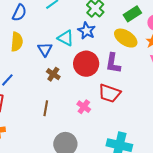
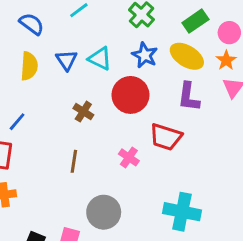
blue semicircle: (19, 13) -> (32, 24), turned -78
blue star: (87, 31) -> (145, 55), moved
blue triangle: (45, 49) -> (67, 60), moved
purple L-shape: (113, 63) -> (189, 97), moved

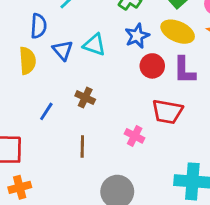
blue semicircle: (32, 24) -> (39, 26), moved, turned 65
blue star: (145, 55) -> (137, 36), turned 30
red circle: (130, 95) -> (152, 66), moved, size x0.7
blue line: (17, 122) -> (46, 111), moved

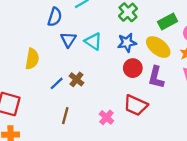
yellow semicircle: (27, 61) -> (32, 59), moved
blue line: (46, 111) -> (57, 83), moved

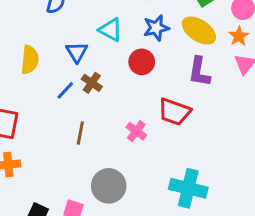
blue triangle: (68, 40) -> (77, 52), moved
red circle: (133, 68) -> (142, 62), moved

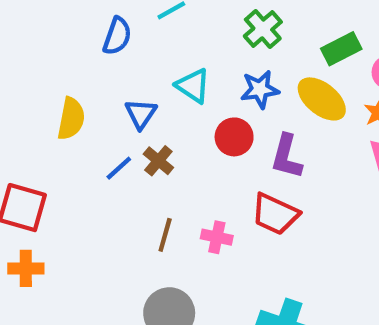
purple L-shape: (199, 72) -> (287, 157), moved
pink cross: (136, 131) -> (217, 237), turned -30
brown line: (80, 133) -> (165, 235), moved

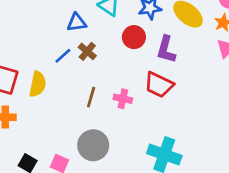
blue triangle: (141, 114) -> (77, 22), turned 48
yellow semicircle: (71, 119) -> (38, 84), moved

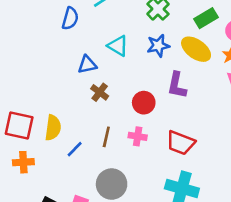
red circle: (134, 37) -> (144, 103), moved
blue line: (63, 56) -> (75, 149), moved
red trapezoid: (159, 85) -> (181, 143), moved

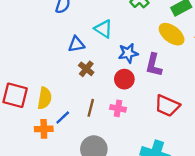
blue star: (158, 46) -> (128, 53), moved
red trapezoid: (181, 143) -> (167, 106), moved
orange cross: (23, 162) -> (44, 129), moved

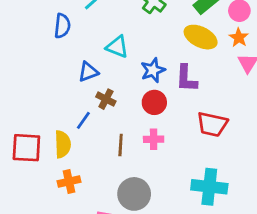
blue line: (63, 118) -> (83, 120), moved

